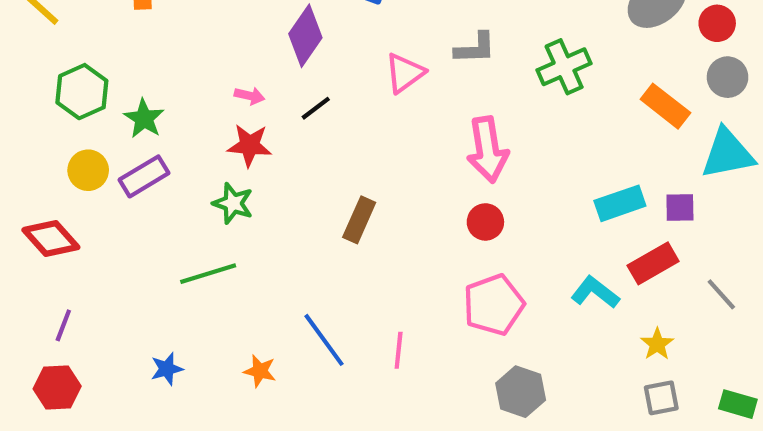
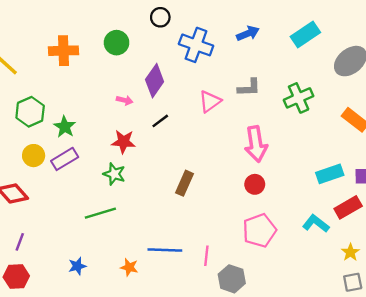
pink arrow: (250, 96) -> (125, 100), moved
blue line: (324, 340) -> (165, 250), turned -52
gray hexagon: (521, 392) -> (232, 279), moved

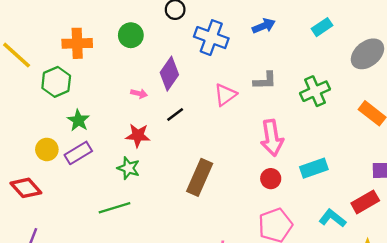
cyan rectangle: (305, 35) -> (322, 27), size x0.7
green hexagon: (30, 112) -> (56, 82), moved
cyan rectangle: (330, 174) -> (314, 168), moved
brown rectangle: (184, 183) -> (200, 177), size x1.4

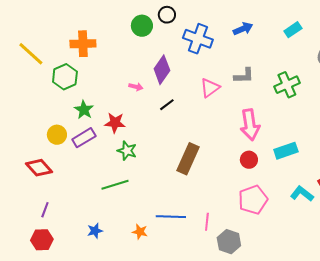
green circle: (131, 35) -> (142, 26), moved
red star: (138, 135) -> (115, 123), moved

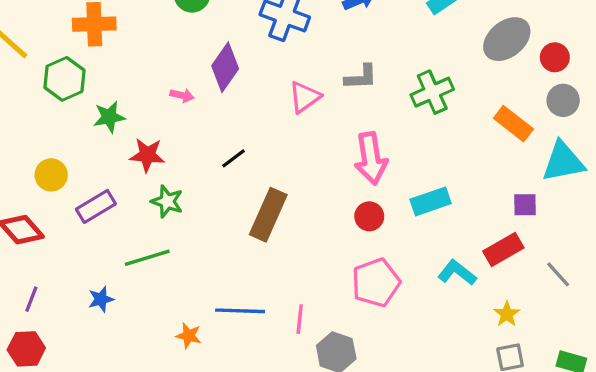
black line: (167, 105) -> (233, 158), moved
green star: (84, 110) -> (109, 117), moved, turned 30
purple rectangle: (84, 138) -> (96, 206), moved
blue star: (95, 231) -> (101, 299), moved

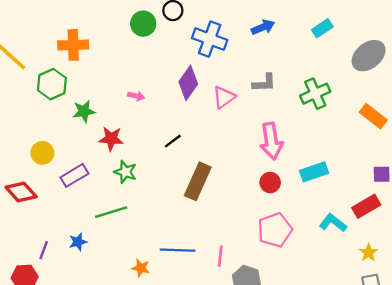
purple diamond: (225, 67) -> (188, 83), moved
purple line: (31, 299) -> (44, 250), moved

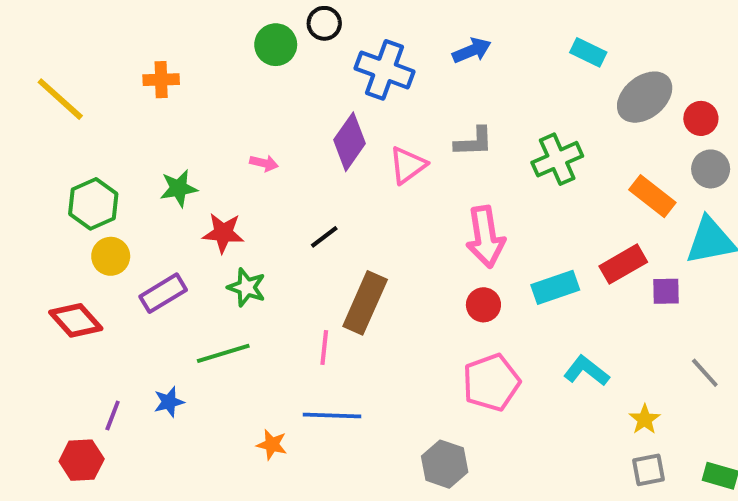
cyan rectangle: (322, 28) -> (588, 52), moved, turned 60
orange cross: (73, 45) -> (161, 80), size x0.7
green hexagon: (52, 84) -> (93, 204), moved
red rectangle: (366, 206) -> (623, 264), moved
pink line: (220, 256) -> (324, 348), moved

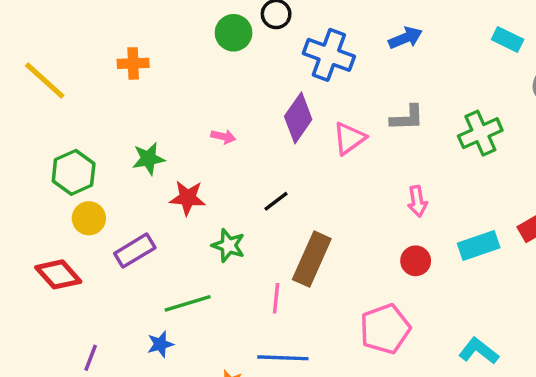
pink arrow: (485, 237) -> (417, 201), size x0.6
green star: (247, 287) -> (228, 245), moved
cyan L-shape: (586, 371) -> (479, 351), moved
pink pentagon: (491, 382) -> (385, 329), moved
blue star: (169, 402) -> (160, 344), moved

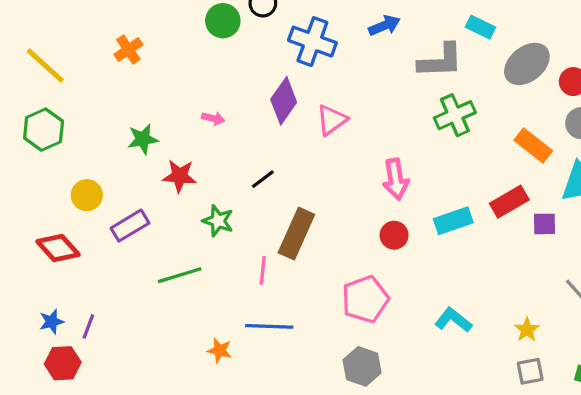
orange cross: (133, 63) -> (128, 50), turned -32
gray L-shape: (407, 118) -> (440, 61), moved, size x1.4
green hexagon: (74, 172) -> (44, 130), moved
pink arrow: (417, 201) -> (396, 179), size x1.4
blue star: (160, 344) -> (52, 322), moved

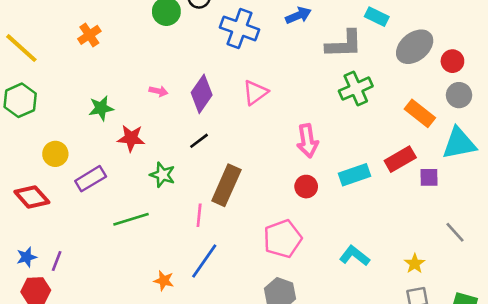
purple diamond: (284, 101) -> (202, 94), moved
blue line: (269, 326) -> (204, 261), turned -57

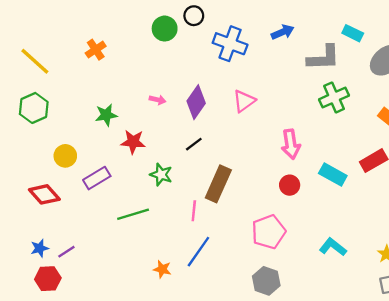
cyan rectangle: (354, 175) -> (333, 175), turned 48
purple line: (57, 261) -> (66, 252), turned 36

